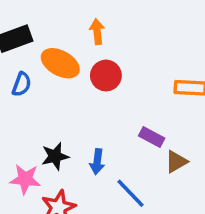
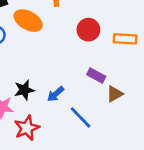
red circle: (106, 76) -> (88, 30), moved
blue arrow: (97, 162) -> (56, 94), turned 42

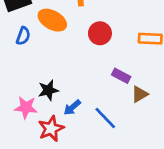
red circle: (88, 30) -> (100, 33), moved
blue arrow: (56, 94) -> (72, 107), moved

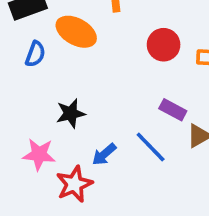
red circle: (100, 33) -> (164, 45), moved
black star: (48, 90) -> (71, 113), moved
blue line: (105, 118) -> (151, 147), moved

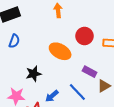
orange ellipse: (76, 32) -> (60, 51), moved

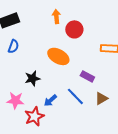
red circle: (84, 36) -> (74, 29), moved
brown triangle: (104, 86) -> (101, 98), moved

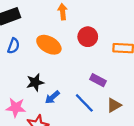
red circle: (74, 29) -> (88, 37), moved
orange ellipse: (58, 56) -> (49, 45), moved
blue arrow: (50, 100) -> (52, 97), moved

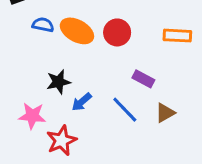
red circle: (88, 37) -> (117, 32), moved
blue semicircle: (13, 46) -> (43, 25), moved, turned -98

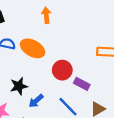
red circle: (117, 32) -> (62, 70), moved

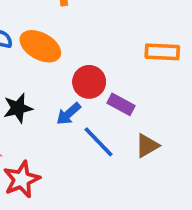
blue arrow: (36, 101) -> (68, 114), moved

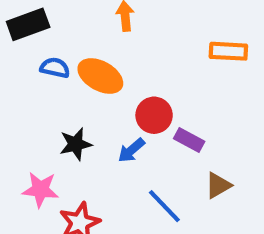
orange rectangle: (162, 52) -> (228, 51), moved
blue line: (98, 142) -> (164, 206), moved

